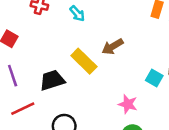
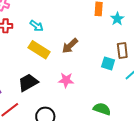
yellow rectangle: (84, 61) -> (39, 50), moved
pink star: (128, 104) -> (66, 80), moved

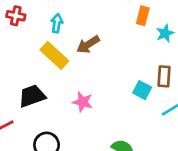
cyan arrow: (37, 26) -> (57, 23), turned -128
brown arrow: (70, 46) -> (88, 44), moved

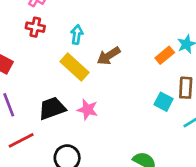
orange rectangle: (143, 16) -> (165, 55), moved, turned 36
pink star: (83, 102) -> (88, 110), moved

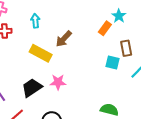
cyan arrow: (77, 34) -> (35, 21), moved

